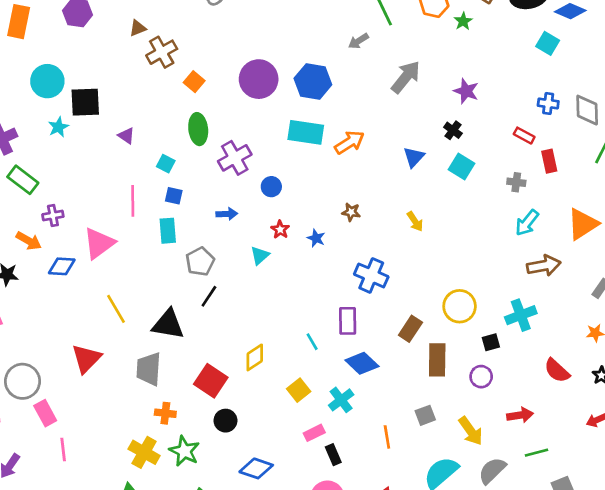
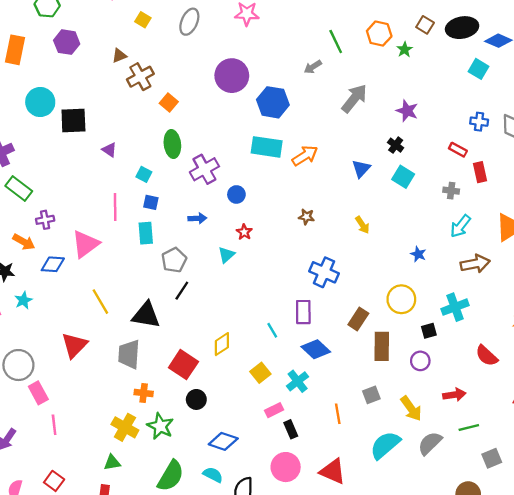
purple circle: (259, 79) -> (232, 76), moved
cyan star: (58, 127) -> (23, 300), moved
blue star: (316, 238) -> (418, 254), moved

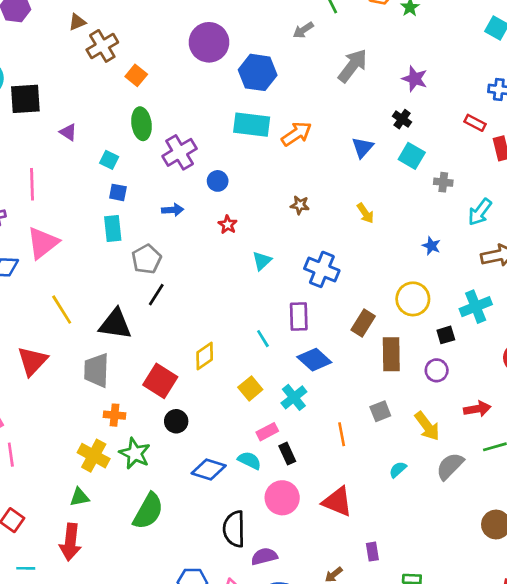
gray cross: (451, 191) -> (443, 182), moved
pink line: (115, 207) -> (32, 184), moved
cyan triangle: (226, 255) -> (262, 261), moved
cyan semicircle: (385, 445) -> (398, 470), size x0.5
cyan semicircle: (213, 475) -> (249, 460), moved

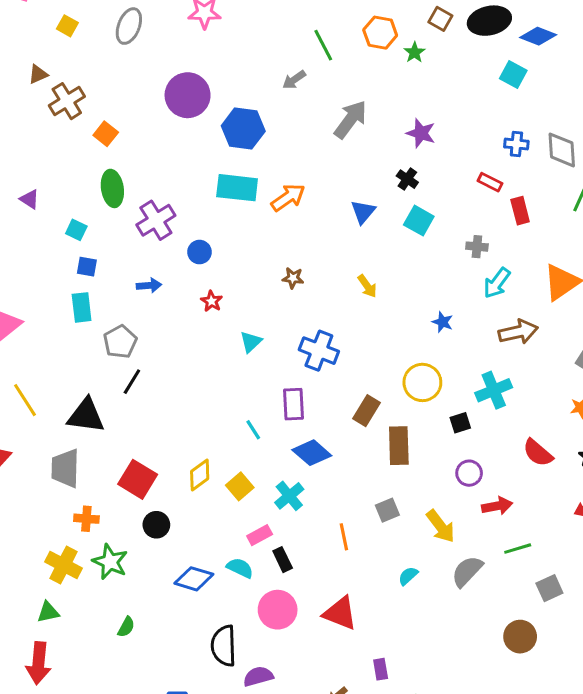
gray cross: (443, 182) -> (477, 247), moved
yellow diamond: (205, 356) -> (200, 475), moved
purple circle: (437, 370) -> (469, 473), moved
green semicircle: (148, 511) -> (126, 627), size x0.5

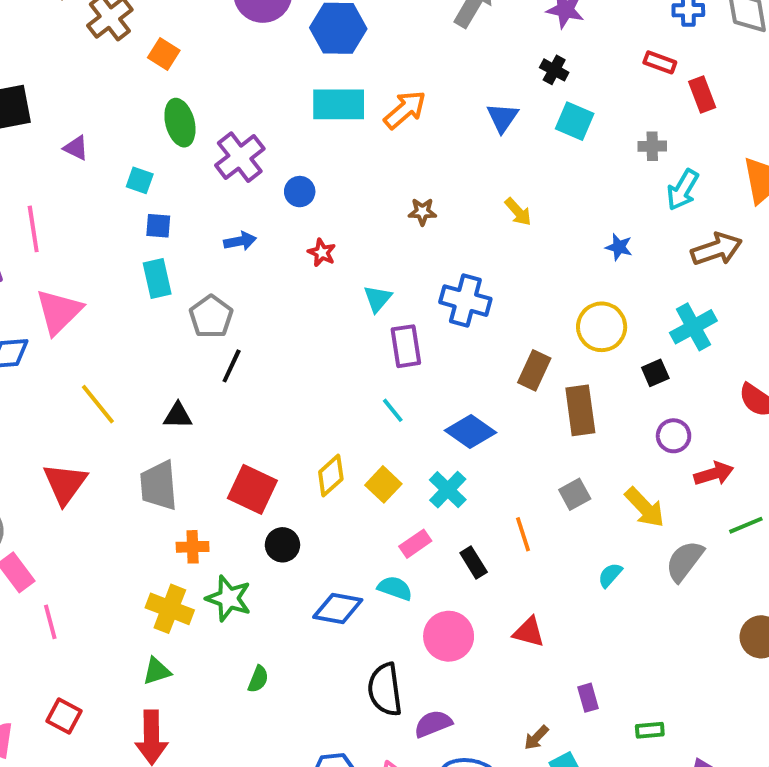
purple rectangle: (294, 404) -> (406, 346), moved
black triangle: (86, 416) -> (178, 416), size x0.6
black rectangle: (283, 560) -> (474, 562), moved
red triangle: (340, 613) -> (529, 632), size x0.7

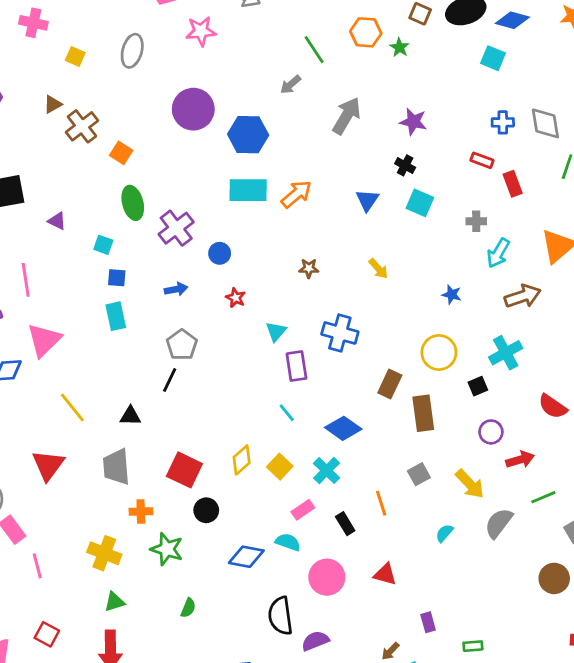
gray pentagon: (211, 317) -> (182, 345), moved
yellow cross: (170, 609) -> (104, 553), moved

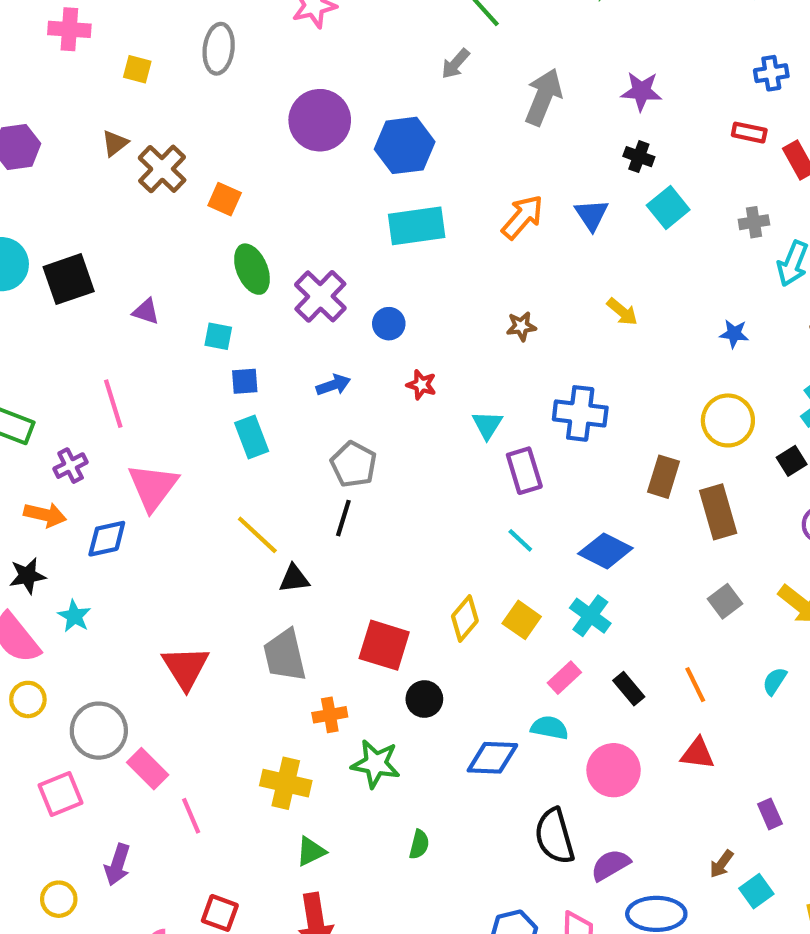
orange arrow: (296, 194) -> (523, 217), moved
cyan square: (420, 203) -> (668, 208), turned 36
yellow line: (72, 407) -> (257, 535), moved
orange line: (381, 503) -> (695, 685), moved

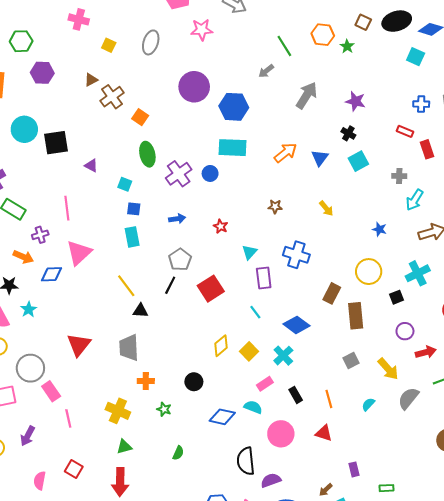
blue circle: (389, 324) -> (210, 173), moved
red square: (384, 645) -> (211, 289), moved, turned 30
green star: (376, 764) -> (164, 409), size x0.6

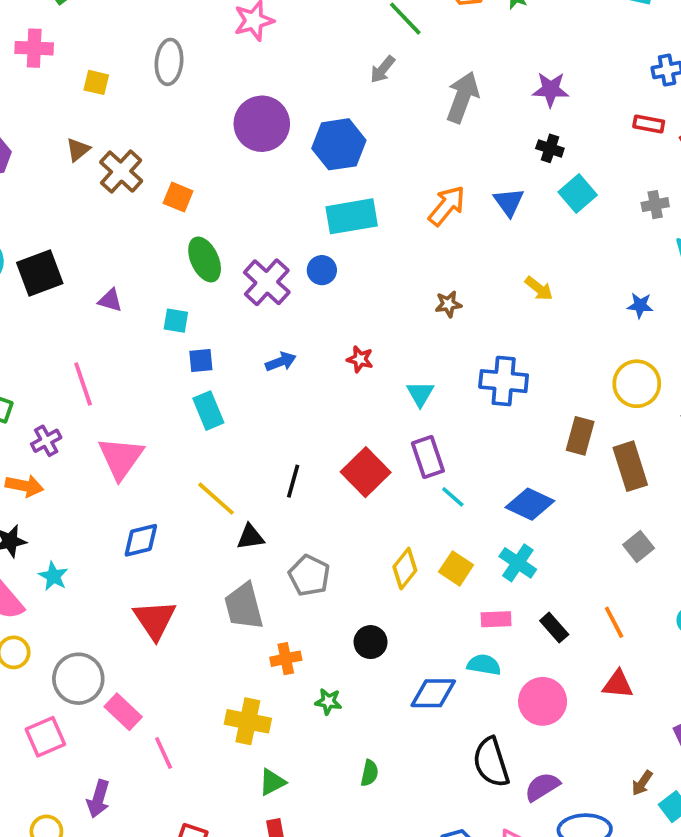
gray pentagon: (180, 260) -> (309, 575), moved
blue diamond: (52, 274) -> (141, 540), moved
purple rectangle: (264, 278) -> (428, 457), moved
pink rectangle: (265, 384) -> (496, 619), turned 42

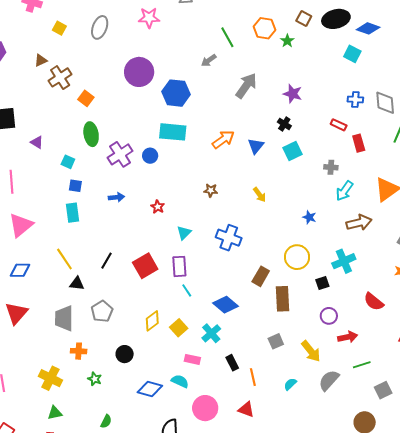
black rectangle: (554, 628) -> (232, 363), moved

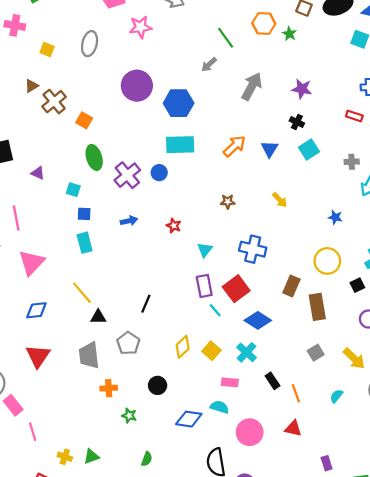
black line: (107, 261) -> (146, 304), moved
red square: (145, 266) -> (236, 289), moved
yellow cross: (50, 378) -> (65, 457), moved, size x0.6

